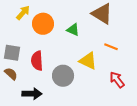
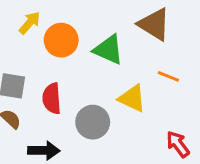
green triangle: (73, 30) -> (108, 50), size x1.5
red arrow: (117, 80) -> (178, 144), moved

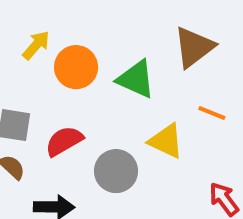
brown triangle: (154, 24) -> (194, 47), turned 51
red semicircle: (52, 98) -> (64, 141), turned 64

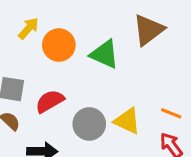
orange line: (212, 113) -> (171, 113), moved
yellow triangle: (166, 141) -> (127, 121), moved

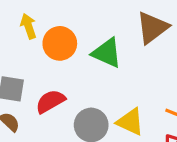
yellow arrow: (28, 28) -> (28, 26), turned -60

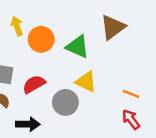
yellow triangle: (130, 122) -> (86, 82), moved

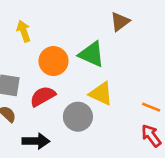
brown triangle: (113, 27) -> (120, 22), moved, size x0.7
orange circle: (41, 39) -> (53, 61), moved

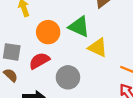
yellow triangle: (101, 94) -> (98, 48), moved

